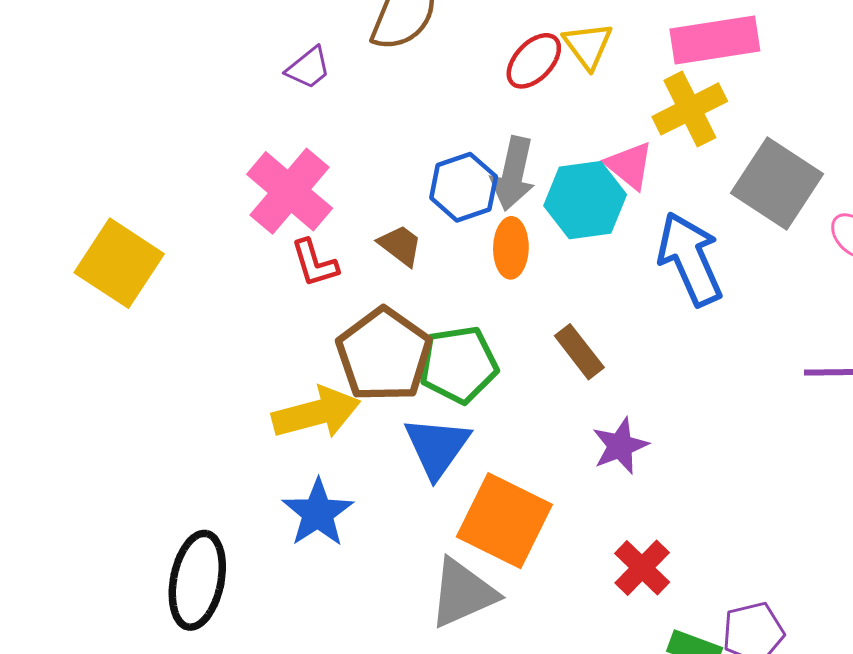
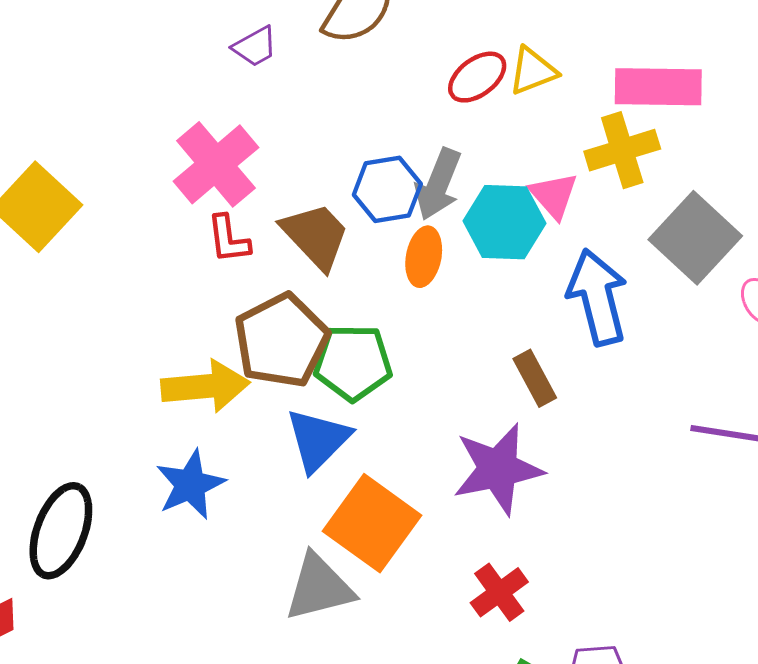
yellow triangle: (588, 46) -> (533, 71), turned 36
brown trapezoid: (400, 245) -> (316, 236), size x1.6
brown rectangle: (579, 352) -> (535, 378), moved
purple star: (620, 446) -> (498, 469), size x1.6

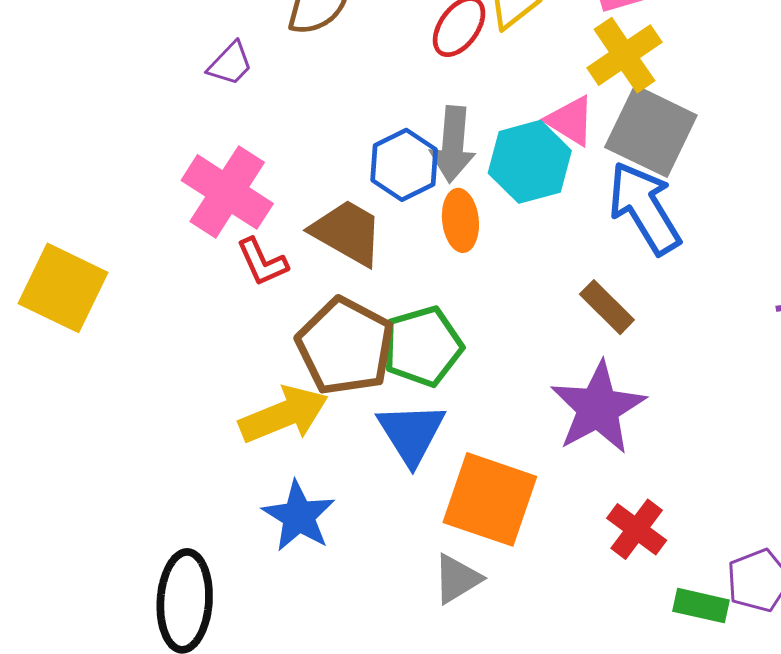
gray square: (695, 238) -> (651, 131), moved
gray triangle: (319, 587) -> (457, 579), size x0.7

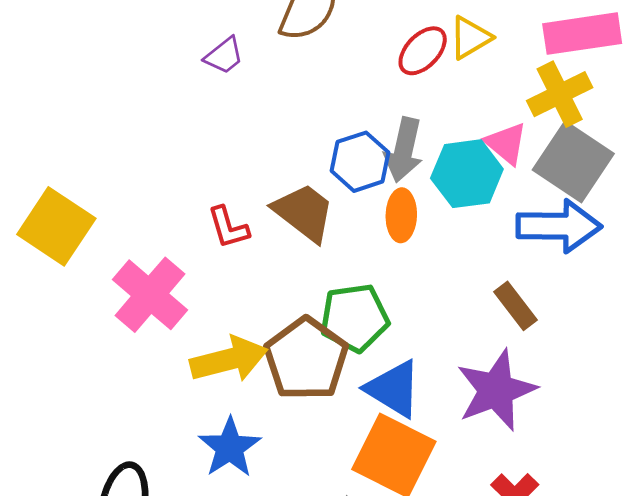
pink cross: (227, 192) -> (150, 295), moved
blue arrow: (644, 208) -> (559, 226), turned 114
brown pentagon: (345, 346) -> (306, 359), moved
blue triangle: (411, 433) -> (394, 389), moved, turned -34

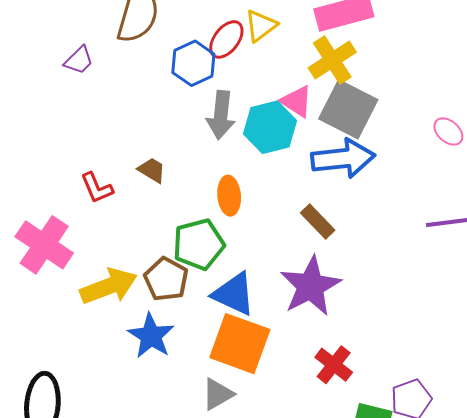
blue hexagon: (360, 162) -> (193, 63), moved
brown trapezoid: (304, 212) -> (152, 170), size x0.6
orange ellipse: (401, 215) -> (229, 196), moved
brown pentagon: (306, 359) -> (166, 279), size x0.7
blue star: (230, 447) -> (151, 336), moved

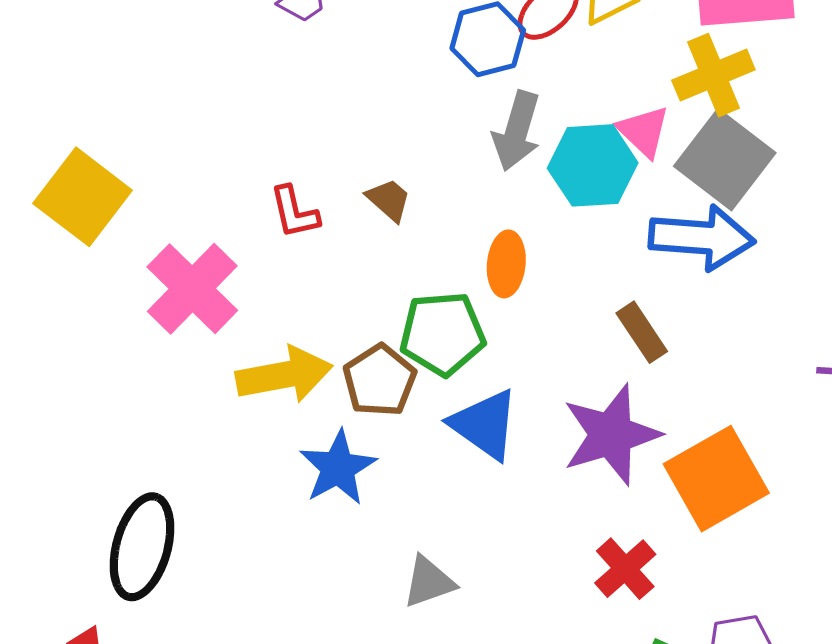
orange square: (240, 344) -> (716, 479), moved, turned 30

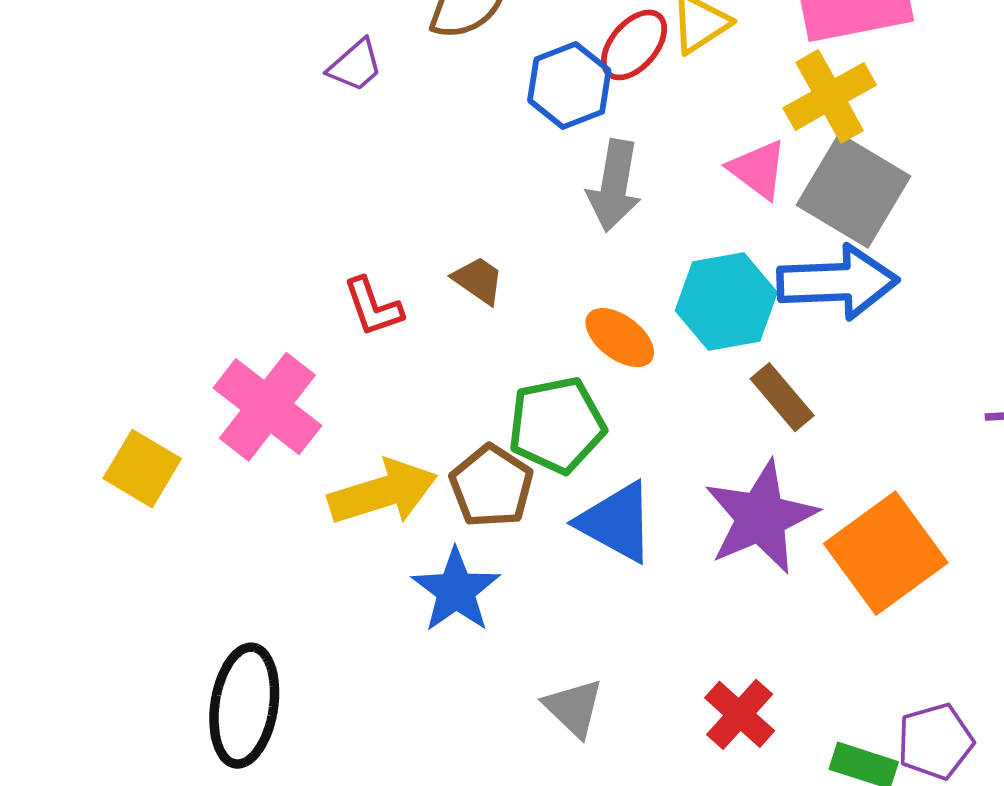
cyan hexagon: (593, 165) -> (726, 302), moved
yellow square: (83, 197) -> (142, 469), moved, size x0.7
orange ellipse: (506, 264) -> (620, 338), turned -52
red cross: (625, 569) -> (740, 714), moved
gray triangle: (429, 582) -> (574, 708), turned -50

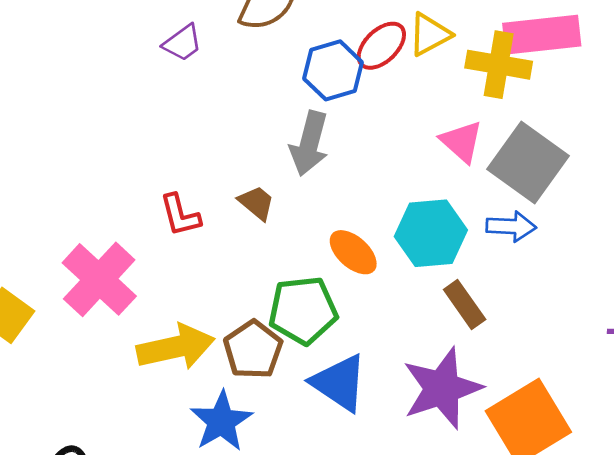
yellow cross: (830, 96) -> (499, 65), moved, turned 34
gray arrow: (614, 186) -> (309, 143), moved
blue arrow: (838, 282) -> (511, 226), size x0.6

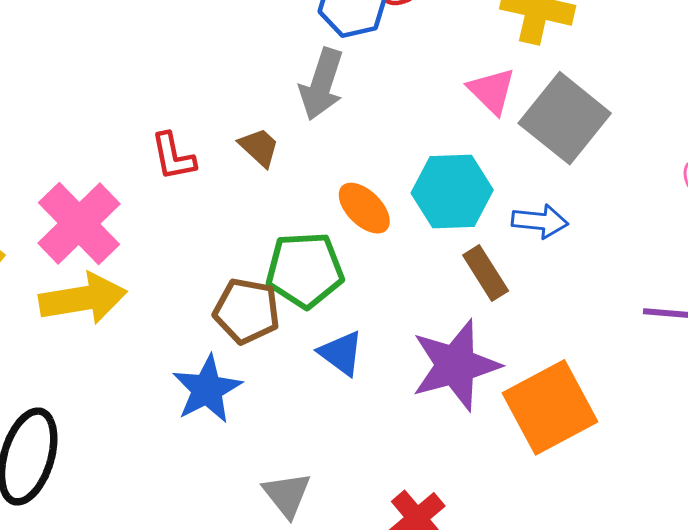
blue arrow: (511, 226) -> (540, 221), moved
yellow arrow: (176, 347) -> (83, 299), moved
brown pentagon: (253, 350) -> (247, 311), turned -30
blue triangle: (339, 383) -> (341, 353), size x0.7

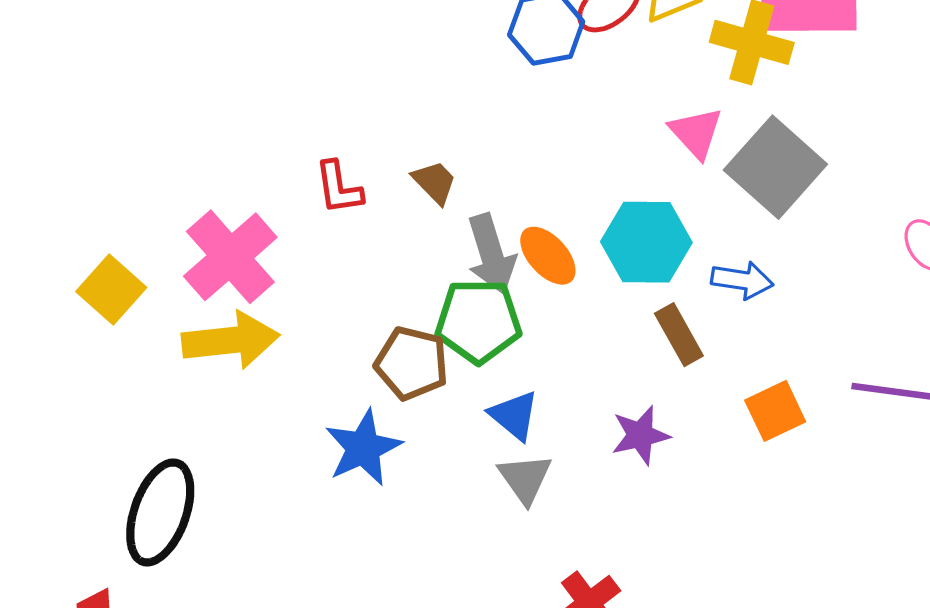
gray arrow: (322, 84) -> (491, 254), moved, turned -38
purple star: (456, 365) -> (640, 435), size x0.6
orange square: (550, 407) -> (775, 411), moved, size x0.6
gray triangle: (287, 495) -> (525, 478), moved

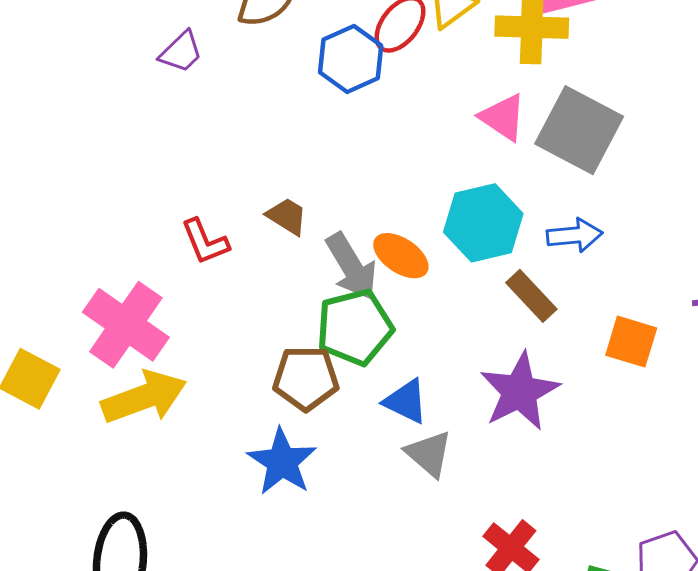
orange square: (775, 411) -> (631, 342), turned -34
purple star: (640, 435) -> (520, 391), size x1.5

